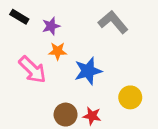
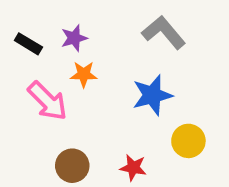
black rectangle: (19, 17) -> (28, 44), moved
blue star: (88, 71) -> (152, 95), moved
brown circle: (66, 115) -> (72, 166), moved

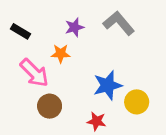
purple star: (74, 38) -> (74, 27), moved
blue star: (152, 95) -> (108, 85), moved
brown circle: (72, 166) -> (50, 106), moved

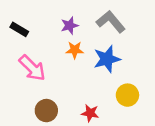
orange star: (61, 54) -> (75, 50), moved
blue star: (108, 85) -> (107, 59), moved
brown circle: (50, 106) -> (46, 111), moved

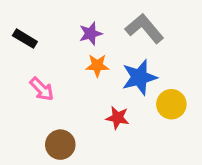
pink arrow: (32, 68) -> (42, 89), size x0.7
yellow circle: (127, 95) -> (171, 104), moved
red star: (90, 113) -> (118, 118), moved

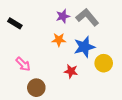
purple star: (91, 34) -> (63, 16), moved
pink arrow: (42, 89) -> (23, 64), moved

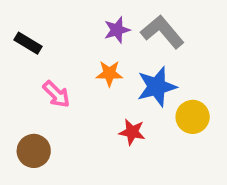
pink arrow: (23, 64) -> (56, 94), moved
brown circle: (36, 88) -> (34, 151), moved

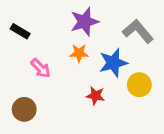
purple star: (117, 30) -> (84, 22), size x1.5
gray L-shape: (162, 32) -> (138, 31), moved

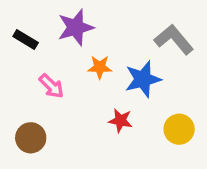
purple star: (84, 22) -> (76, 27), moved
yellow circle: (139, 85) -> (179, 129), moved

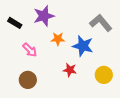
blue star: (143, 79) -> (83, 46), turned 30
brown circle: (31, 138) -> (28, 80), moved

